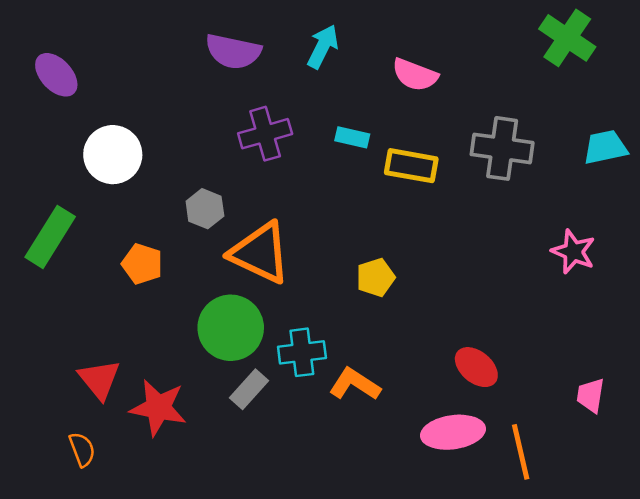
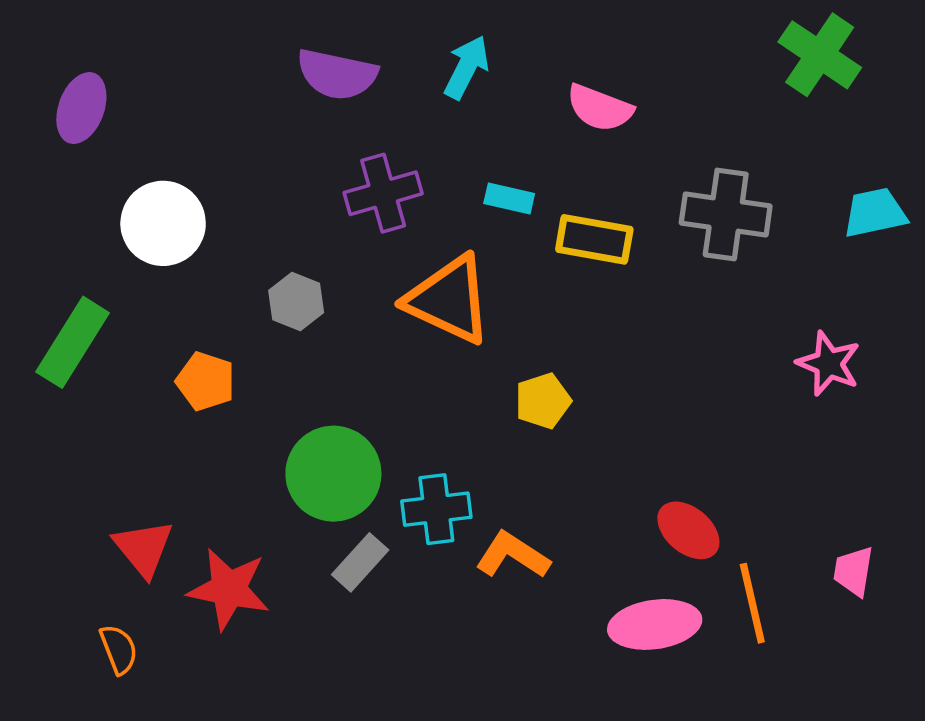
purple ellipse: (56, 75) -> (81, 108), turned 63
orange triangle: (260, 253) -> (449, 300), moved
orange line: (521, 452) -> (752, 603), moved

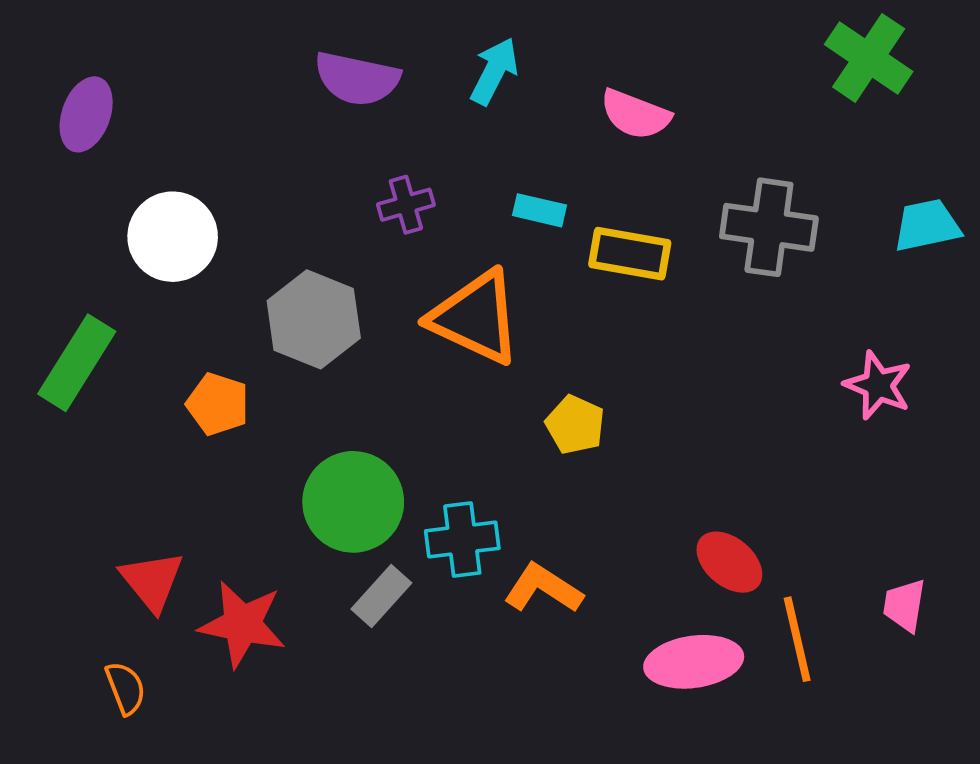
purple cross: (383, 193) -> (406, 205), size x0.7
gray hexagon: (296, 301) -> (314, 319), size x1.6
yellow pentagon: (543, 401) -> (575, 425), turned -30

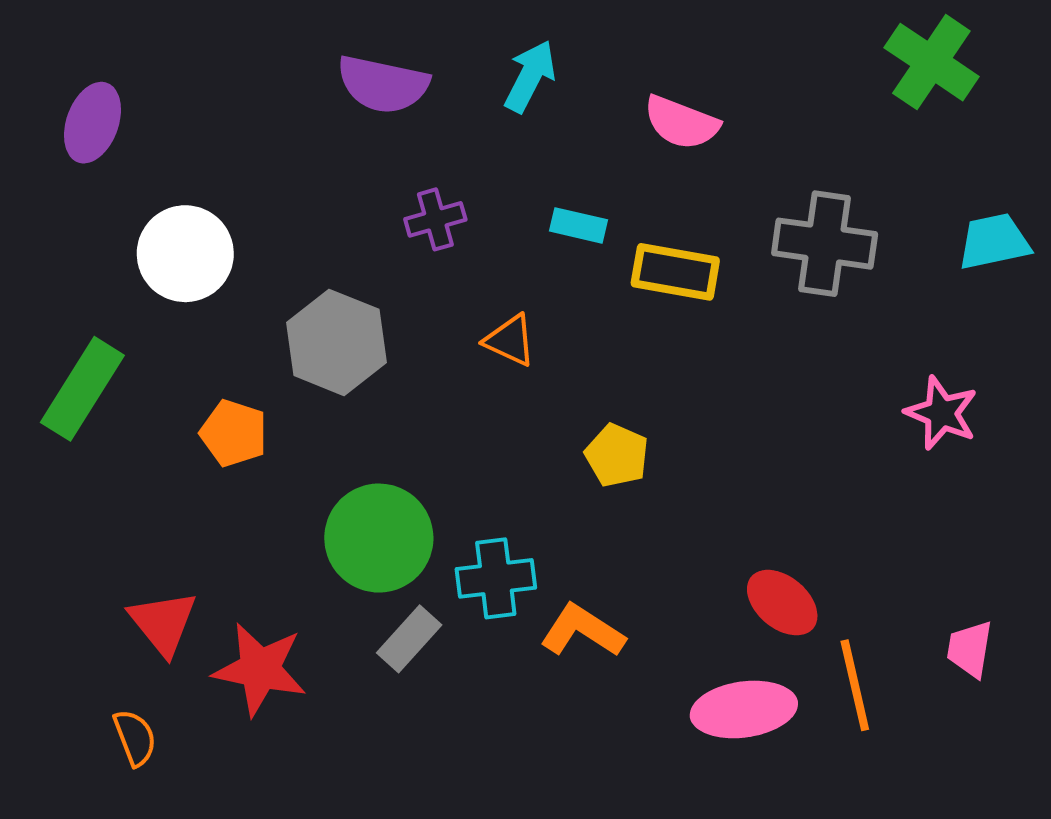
orange triangle: (475, 318) -> (510, 340), size x0.5

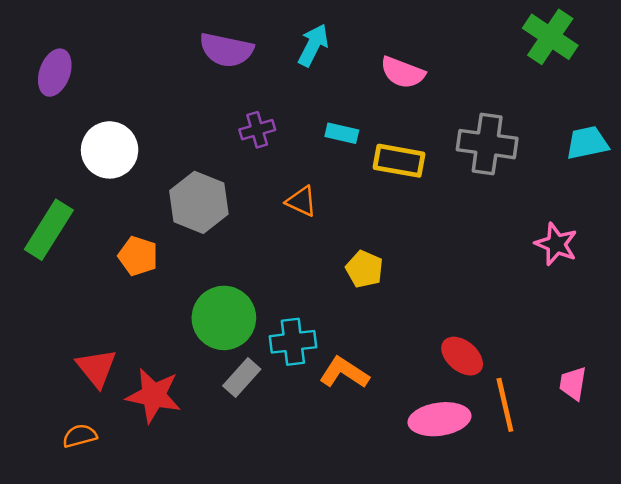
orange semicircle: (135, 738) -> (80, 436), turned -84

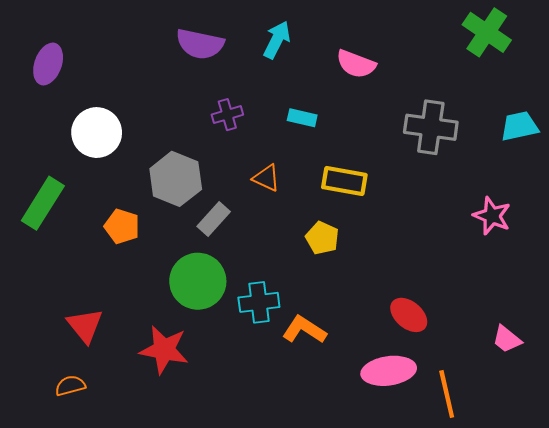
yellow rectangle: (399, 161) -> (344, 181), moved
gray rectangle: (242, 377) -> (214, 219), moved
pink trapezoid: (573, 383) -> (507, 339), turned -60
red star: (154, 395) -> (164, 350), moved
orange line: (505, 405) -> (447, 394), moved

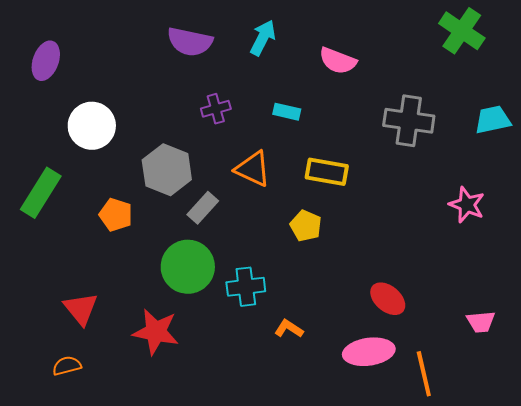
orange triangle: (266, 178) -> (253, 169), size x1.4
orange L-shape: (304, 330) -> (289, 329), moved, size x0.7
pink trapezoid: (507, 339) -> (481, 322), turned -44

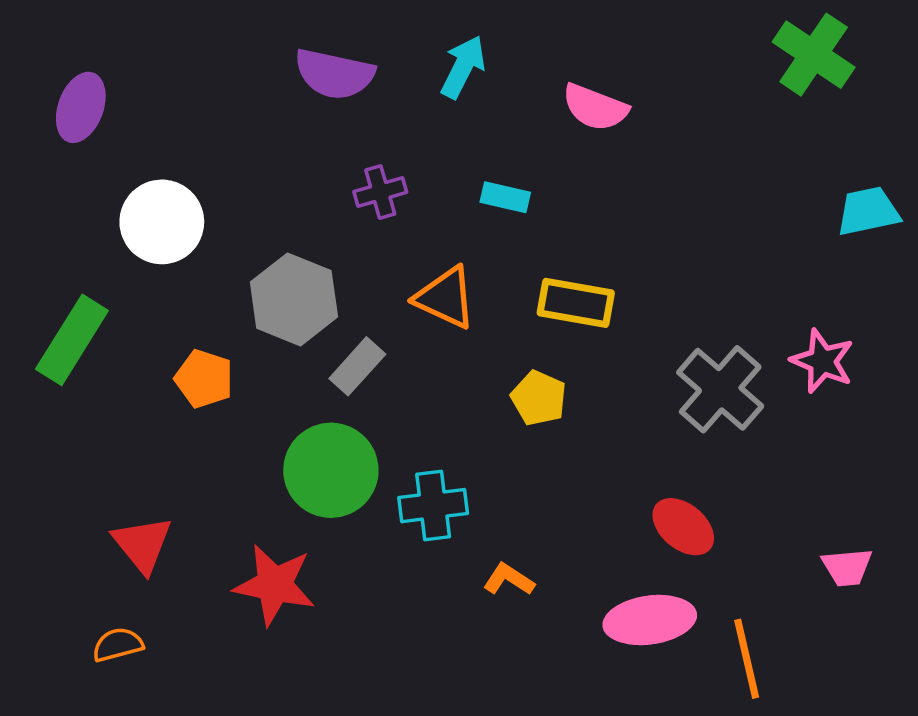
gray cross: (409, 121) -> (720, 389), moved, turned 33

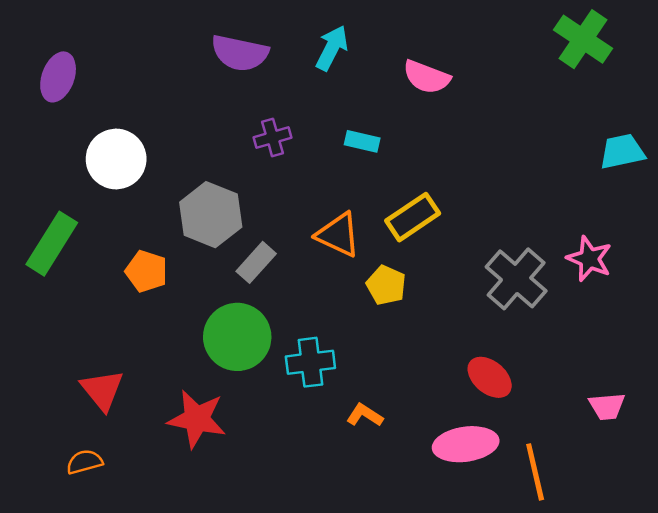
orange triangle: (445, 298) -> (338, 235), moved
yellow rectangle: (576, 303) -> (413, 217), turned -44

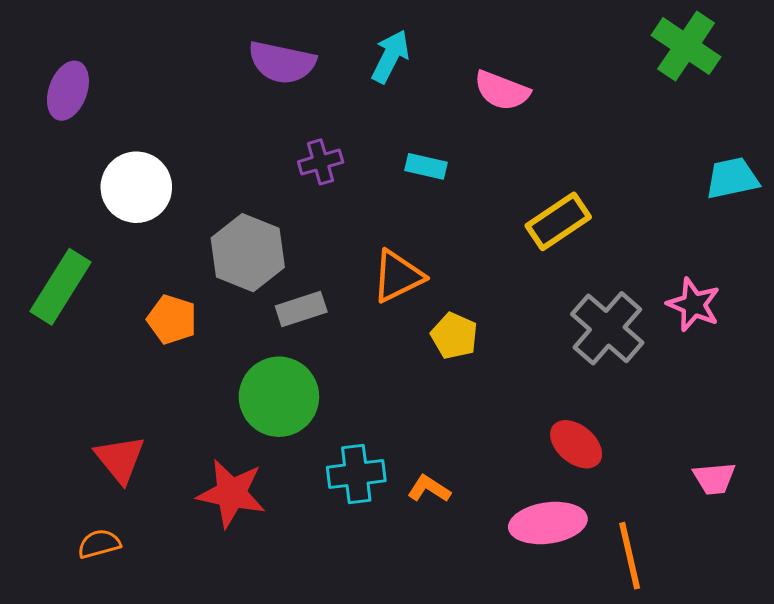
yellow rectangle: (413, 217) -> (558, 221), moved
orange triangle: (338, 235) -> (398, 276), turned -51
gray rectangle: (256, 262) -> (301, 309), turned 30
cyan cross: (310, 362) -> (356, 474), moved

